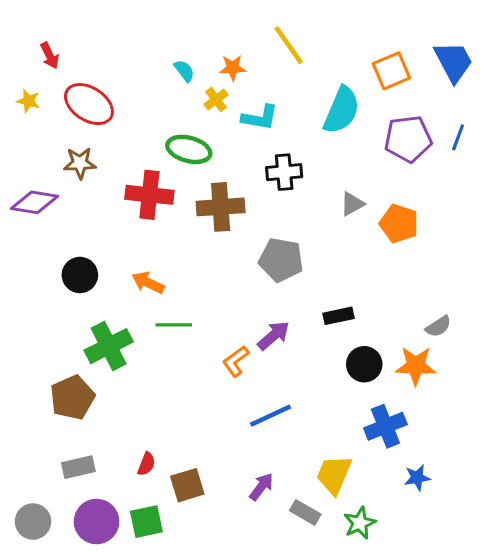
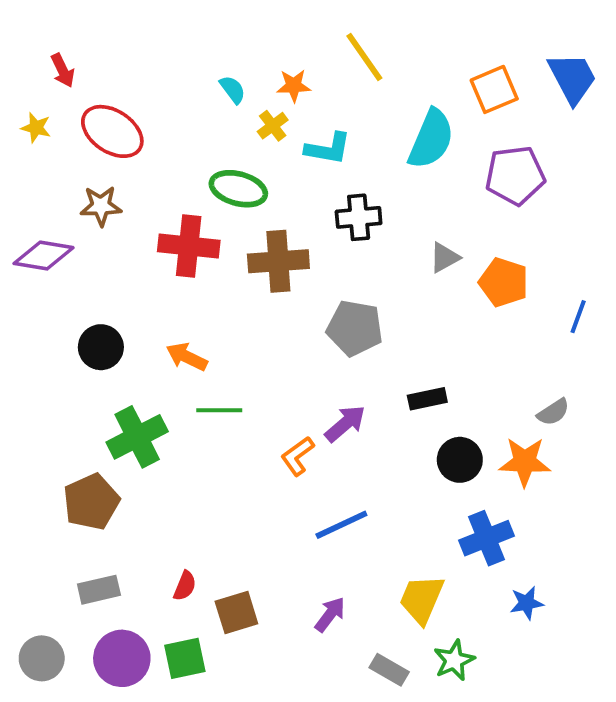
blue line: (458, 137) -> (578, 317), moved
gray rectangle: (305, 512) -> (389, 670), moved

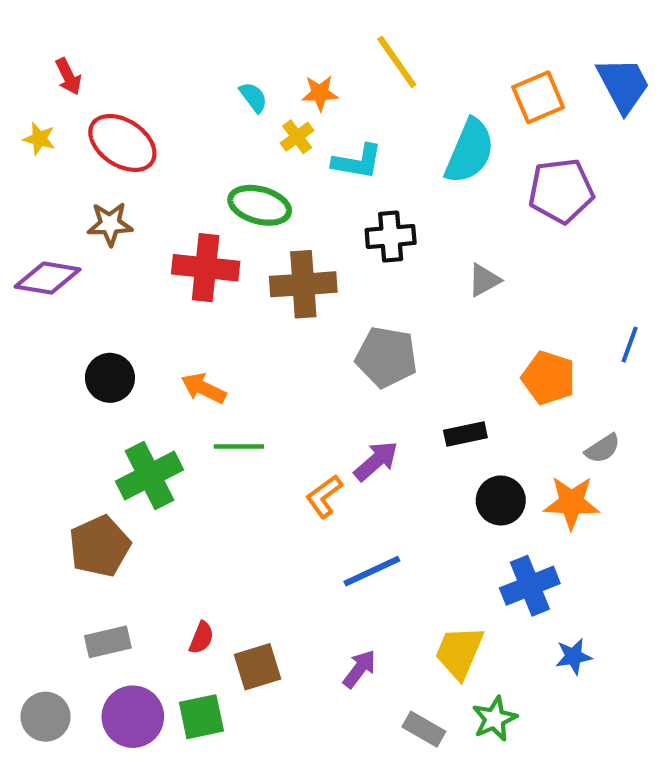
orange pentagon: (504, 282) -> (549, 378), moved

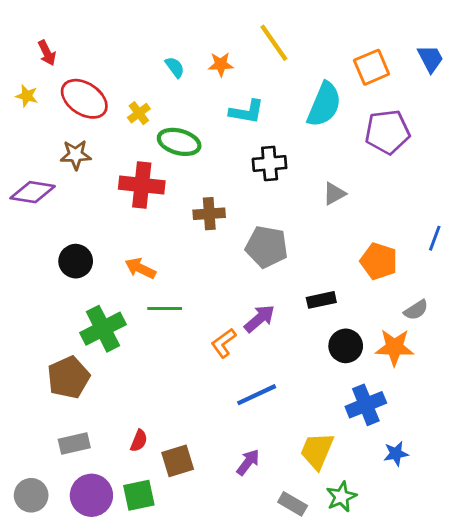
blue trapezoid: (623, 85) -> (430, 59), size x0.7
yellow cross: (297, 137) -> (139, 113), moved
brown cross: (303, 284) -> (209, 214), moved, size x0.7

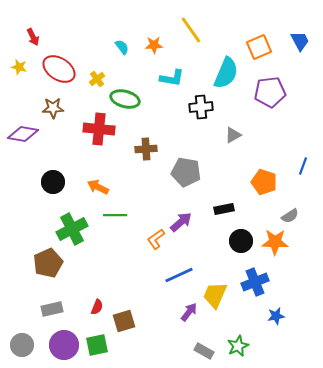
black cross: (270, 163) -> (201, 107), moved
yellow trapezoid: (317, 451) -> (215, 295), moved
purple arrow: (248, 462) -> (189, 312), moved

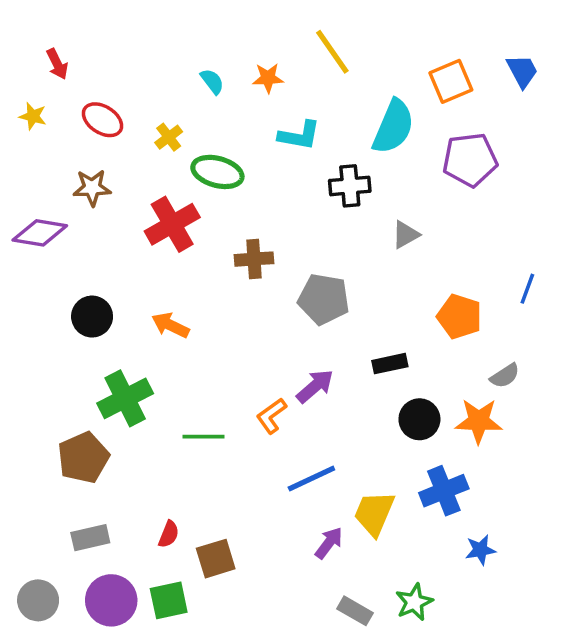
red ellipse: (59, 69) -> (102, 120), size x0.7
red cross: (99, 129) -> (172, 224), turned -36
green line: (115, 215) -> (204, 437), moved

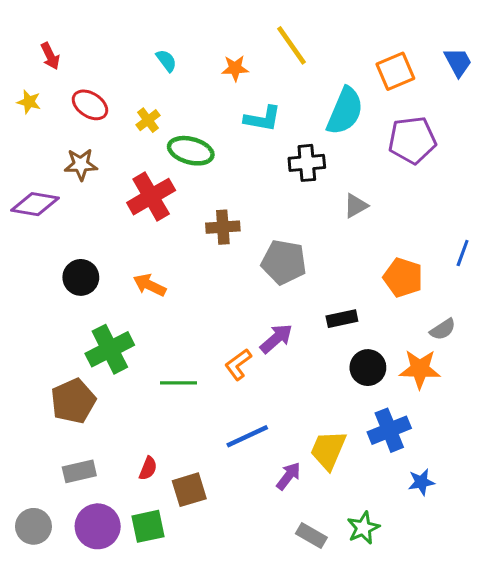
cyan semicircle: (212, 81) -> (166, 61), moved
blue line: (311, 478) -> (247, 436), moved

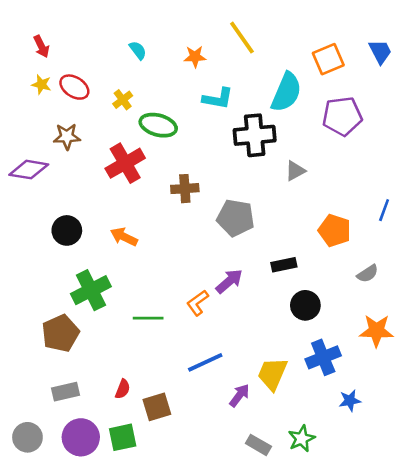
yellow star: (29, 102) -> (41, 85), moved
black cross: (307, 163) -> (255, 135), size x1.4
orange star: (420, 369) -> (376, 331), moved

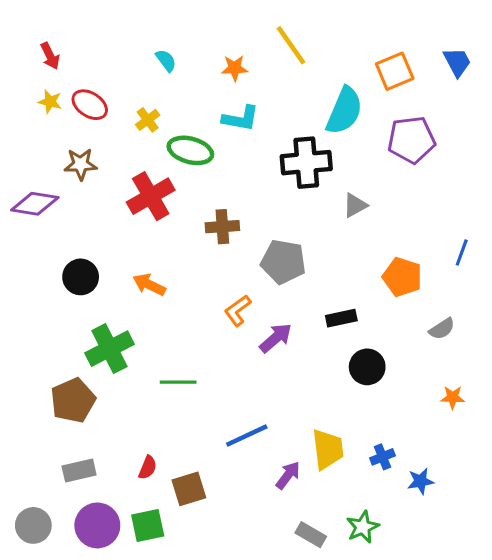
cyan L-shape: (218, 98) -> (241, 118), moved
orange L-shape: (198, 303) -> (238, 310), moved
orange star: (376, 331) -> (453, 397), size x0.6
blue cross: (323, 357) -> (382, 457), moved, size x0.6
yellow trapezoid: (272, 374) -> (328, 449), turned 150

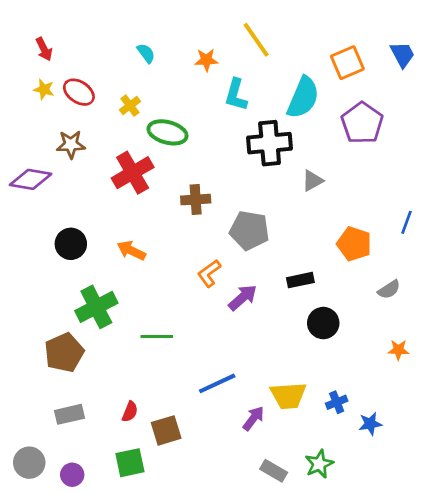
cyan L-shape: (241, 118) -> (236, 95), moved, turned 96
purple pentagon: (411, 140) -> (362, 123), turned -30
yellow trapezoid: (328, 449) -> (288, 396), turned 93
purple circle: (97, 525) -> (72, 475), moved, size x0.6

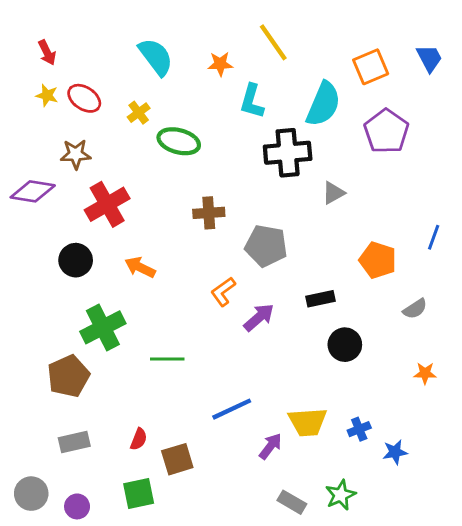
cyan semicircle: (146, 53) -> (156, 57), size x1.8
red cross: (133, 173) -> (107, 204), moved

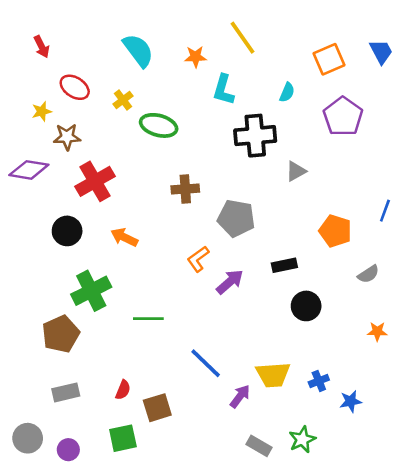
yellow star: (47, 95) -> (42, 111), moved, turned -30
cyan semicircle: (323, 104) -> (287, 92), size x0.5
blue line: (232, 409) -> (206, 363), turned 69

